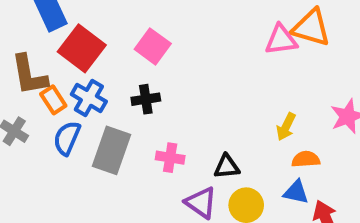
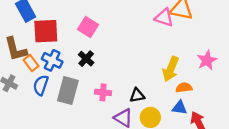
pink triangle: (281, 40) -> (164, 18), turned 30
red square: (82, 48) -> (46, 31), turned -36
black cross: (146, 99) -> (86, 59), turned -35
yellow arrow: (286, 127) -> (171, 69), size x1.5

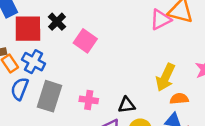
pink triangle: (164, 18) -> (161, 20), turned -48
pink square: (88, 27) -> (85, 41), moved
black cross: (86, 59) -> (57, 22), moved

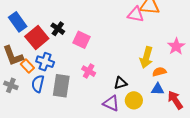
pink triangle: (161, 20) -> (136, 14), turned 48
red square: (28, 29) -> (37, 38), turned -30
pink cross: (89, 100) -> (89, 71), moved, turned 32

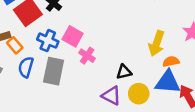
pink square: (81, 40) -> (73, 36), moved
blue cross: (45, 62) -> (48, 41), moved
blue triangle: (158, 89) -> (168, 82), size x1.6

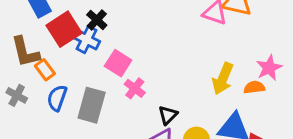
blue cross: (48, 41) -> (86, 39), moved
orange semicircle: (171, 62) -> (254, 87), moved
black triangle: (124, 72) -> (168, 115), moved, turned -35

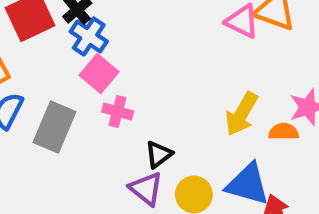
blue cross: (86, 39) -> (89, 36), moved
pink cross: (135, 88) -> (118, 112), turned -30

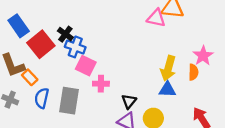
orange semicircle: (284, 132) -> (193, 72), turned 105
blue triangle: (248, 184) -> (167, 89), moved, size x0.7

